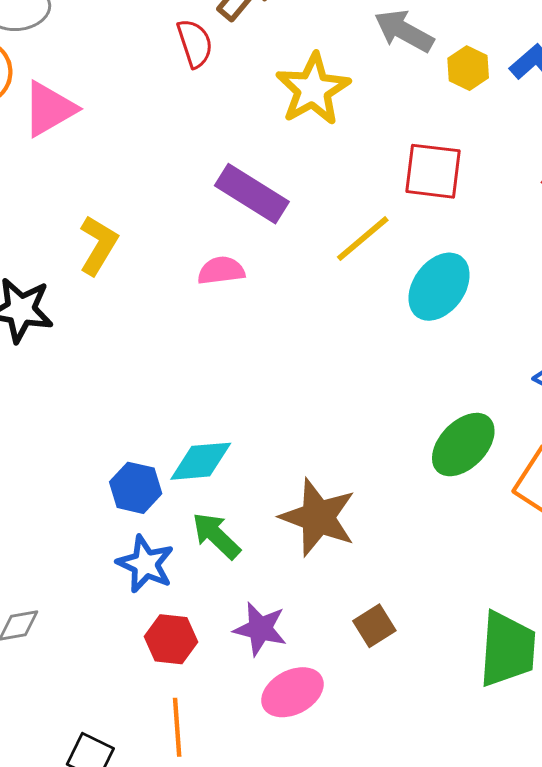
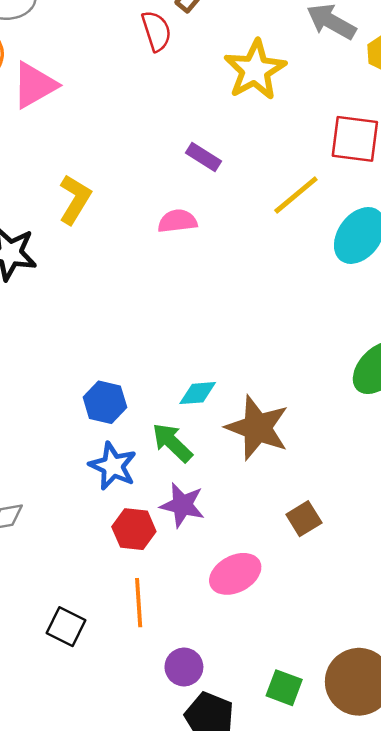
purple rectangle: (252, 194) -> (203, 157), size x0.6
cyan diamond: (201, 461) -> (198, 393), moved, size x0.7
purple star: (260, 629) -> (182, 505), moved

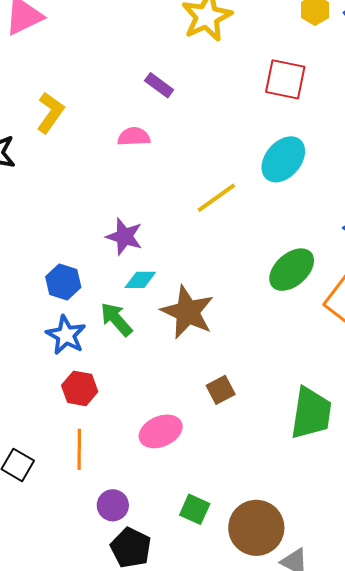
yellow line: (296, 195) -> (216, 198), moved
purple star: (182, 505) -> (124, 236), moved
green square: (284, 688) -> (195, 509), moved

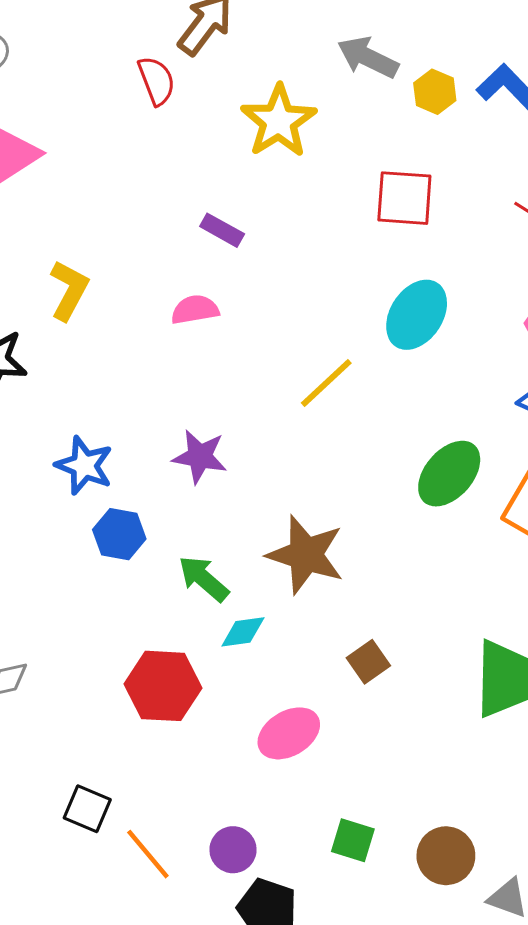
cyan diamond: (140, 280) -> (243, 632), moved
blue star: (66, 335) -> (84, 466), moved
red hexagon: (80, 388) -> (163, 686), size x1.4
orange line: (79, 449) -> (148, 854), moved, turned -33
brown circle: (256, 528) -> (446, 856), size x0.7

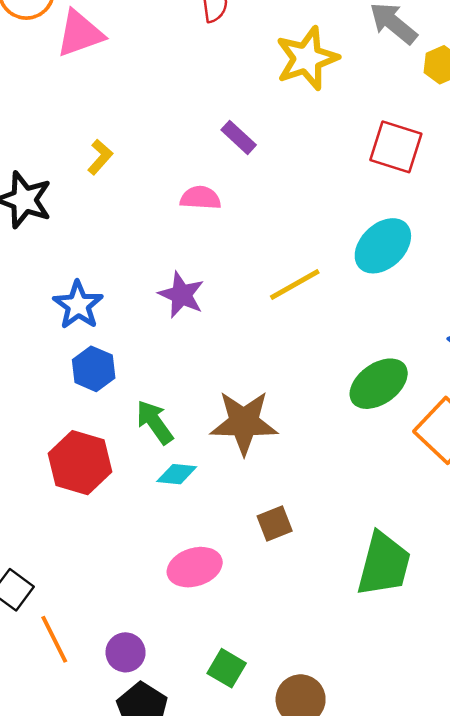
yellow L-shape: (69, 290) -> (100, 157), size x0.7
purple star: (200, 457) -> (181, 295), moved
brown star: (306, 555) -> (244, 423), turned -30
red hexagon: (163, 686) -> (80, 463), moved

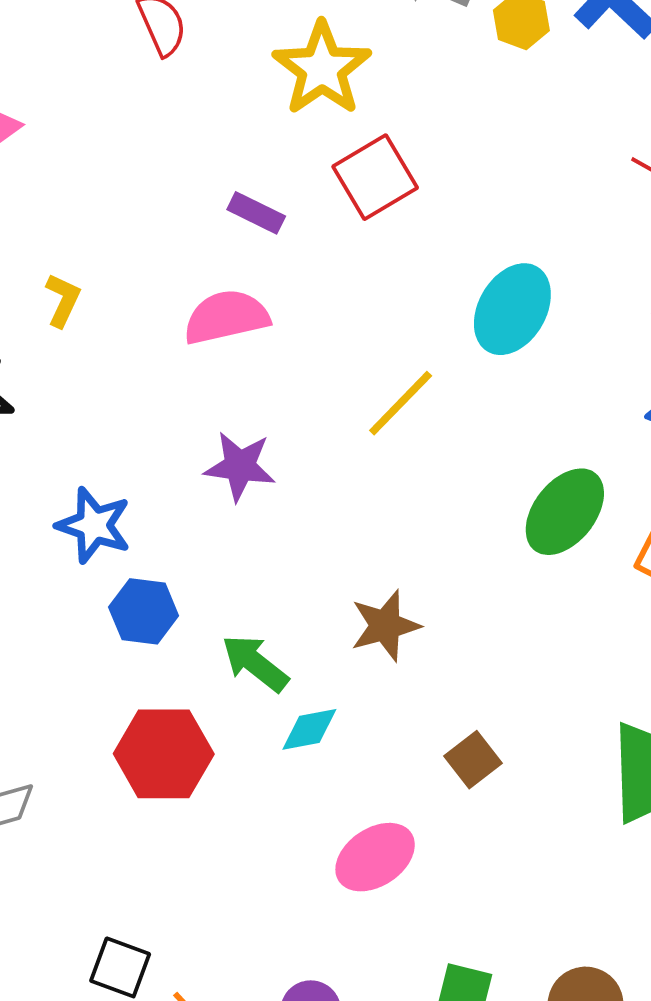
red square: (396, 147) -> (375, 177), moved, turned -32
pink semicircle: (200, 198) -> (226, 317), size x1.4
brown star: (244, 423) -> (385, 626), size x0.7

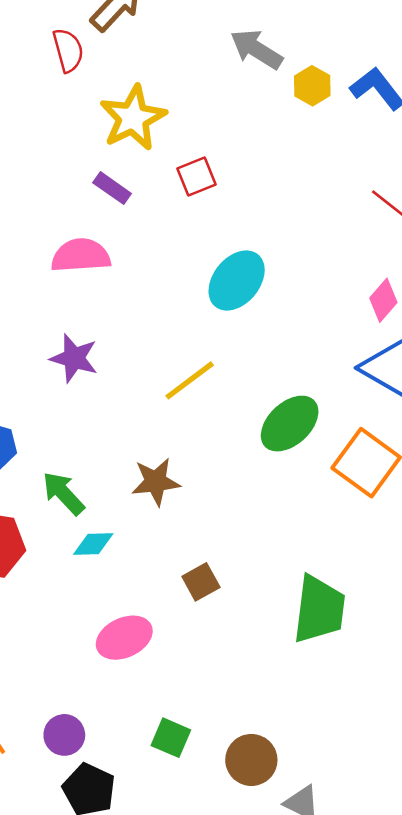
yellow star: (322, 69) -> (133, 118), moved
red square: (375, 177) -> (196, 176), size x0.7
cyan ellipse: (512, 309) -> (237, 281), moved
yellow line: (401, 403) -> (190, 380), moved

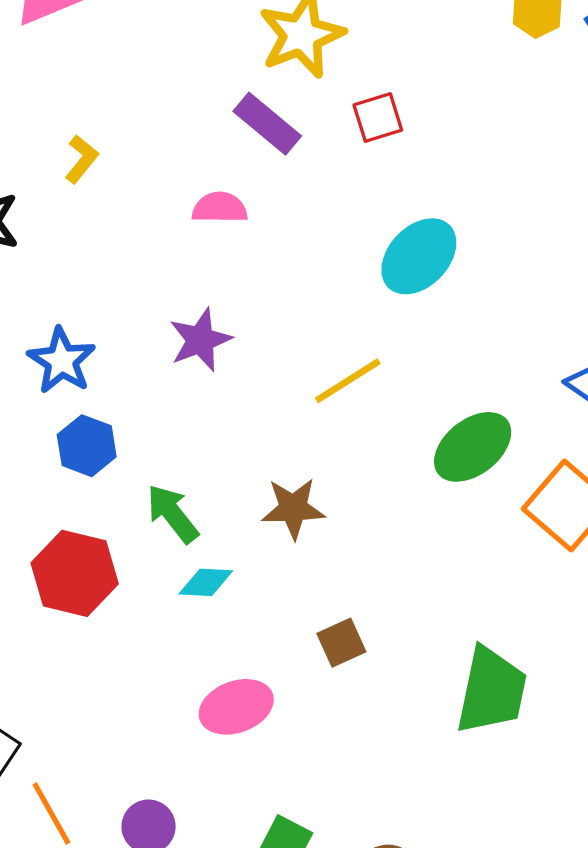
purple rectangle: (112, 188) -> (267, 124), size x1.4
pink semicircle: (81, 256) -> (220, 208), size x0.7
purple star: (74, 358) -> (200, 340), turned 30

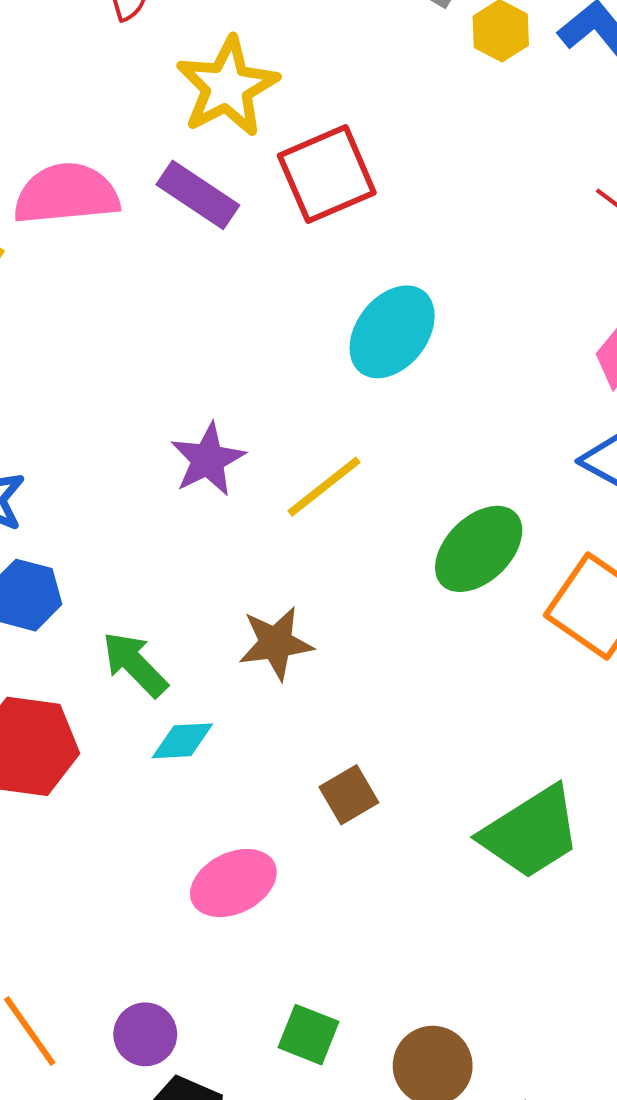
red square: (378, 117) -> (327, 174), size x1.6
pink semicircle: (220, 208) -> (66, 194), moved, size x1.6
purple star: (200, 340) -> (208, 460), moved
green trapezoid: (492, 691) -> (531, 832), turned 52

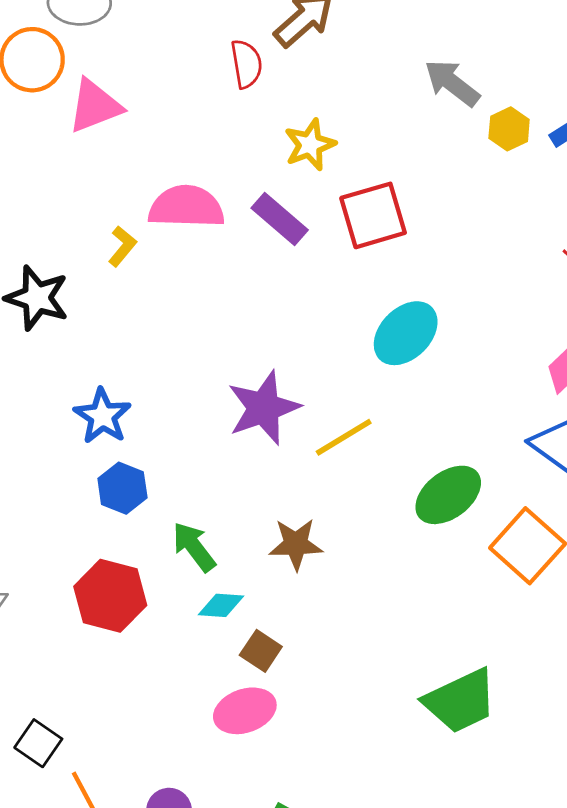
yellow star: (227, 87) -> (310, 145), size x0.7
purple star: (208, 460) -> (264, 408), size x1.4
brown square: (349, 795) -> (261, 651), moved, turned -33

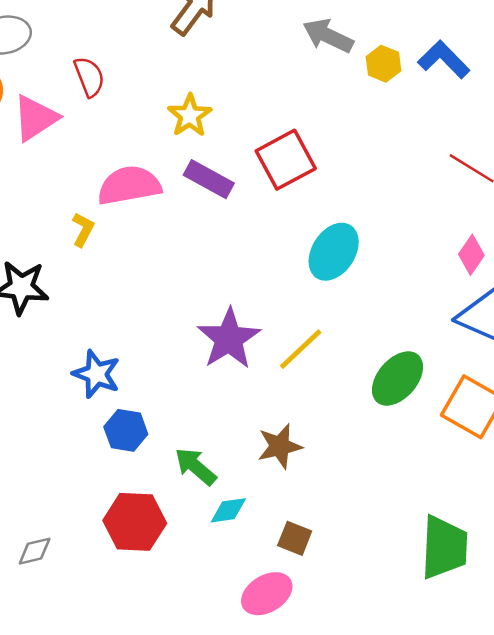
red semicircle: (246, 64) -> (89, 77), moved
yellow star: (310, 145) -> (190, 116), moved
brown square: (261, 651) -> (295, 538), moved
green trapezoid: (461, 701) -> (444, 547), turned -50

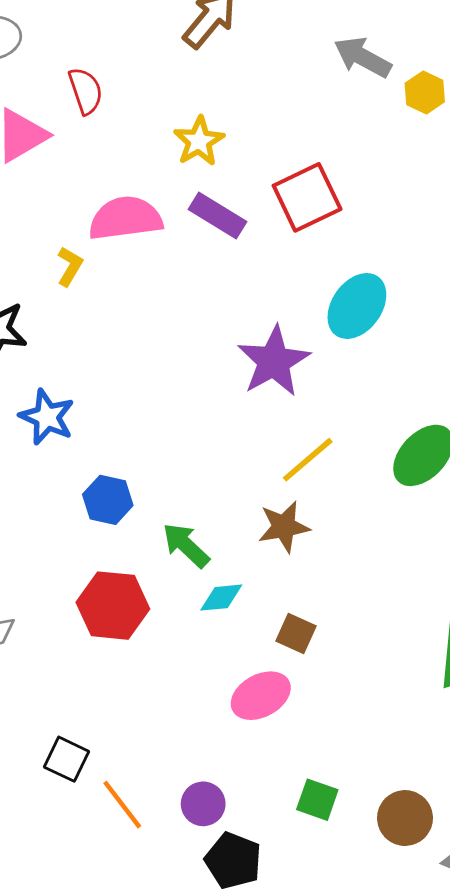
purple star: (229, 339) -> (274, 361), moved
yellow line: (301, 349) -> (308, 460), moved
blue star: (96, 374) -> (47, 417), moved

